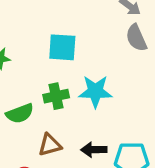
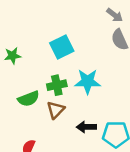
cyan square: (62, 47) -> (62, 47), turned -30
brown triangle: (50, 145) -> (56, 110), moved, turned -30

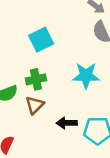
cyan star: (88, 81) -> (86, 76), moved

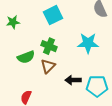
green cross: (36, 79) -> (49, 46), turned 35

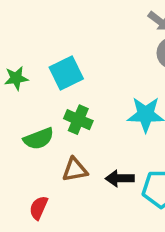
cyan square: (53, 15) -> (66, 73), moved
brown triangle: (48, 66) -> (75, 170), moved, turned 35

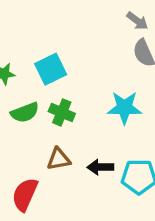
green semicircle: (39, 139) -> (25, 112), moved
red semicircle: (39, 208) -> (25, 194), size x1.5

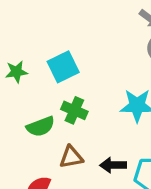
green semicircle: (25, 112) -> (41, 126), moved

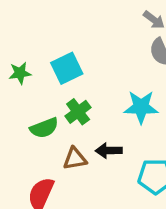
green cross: (74, 110) -> (78, 112), turned 30
black arrow: (113, 165) -> (109, 151), moved

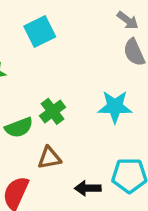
cyan square: (67, 68) -> (40, 31), moved
black arrow: (109, 151) -> (88, 188), moved

